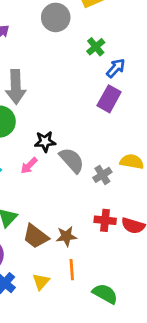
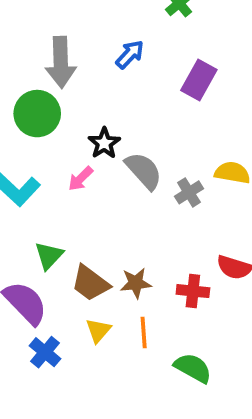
blue arrow: (116, 68) -> (130, 54), moved
black star: (45, 142) -> (104, 143), turned -30
red cross: (105, 220) -> (193, 291), moved
yellow triangle: (41, 282) -> (98, 330), moved

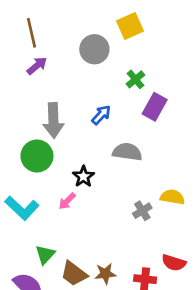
purple rectangle: (199, 80) -> (155, 107), moved
gray semicircle: (144, 171) -> (127, 152), moved, turned -40

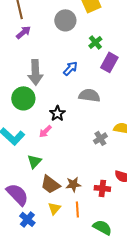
green triangle: (45, 255) -> (34, 161), moved

